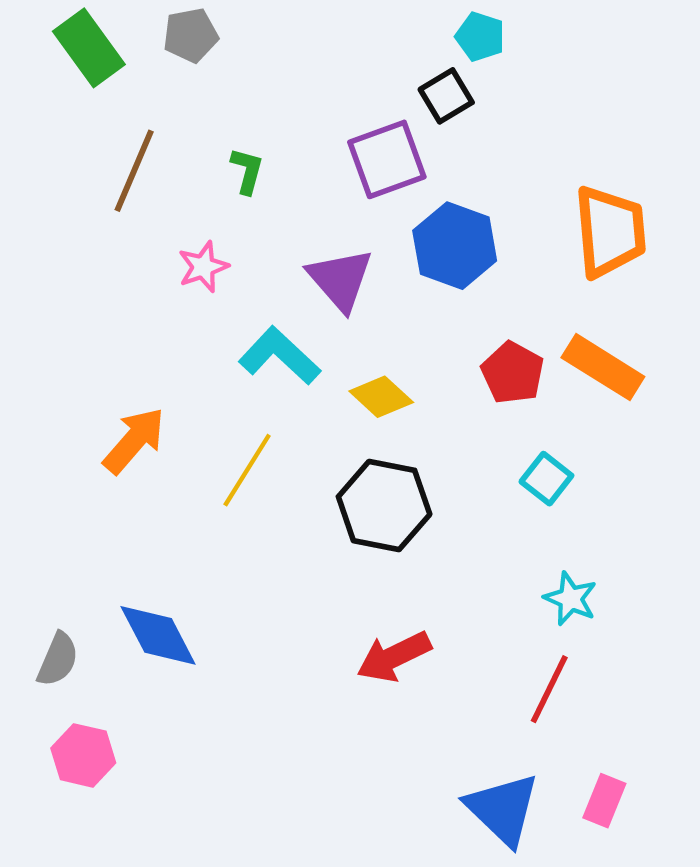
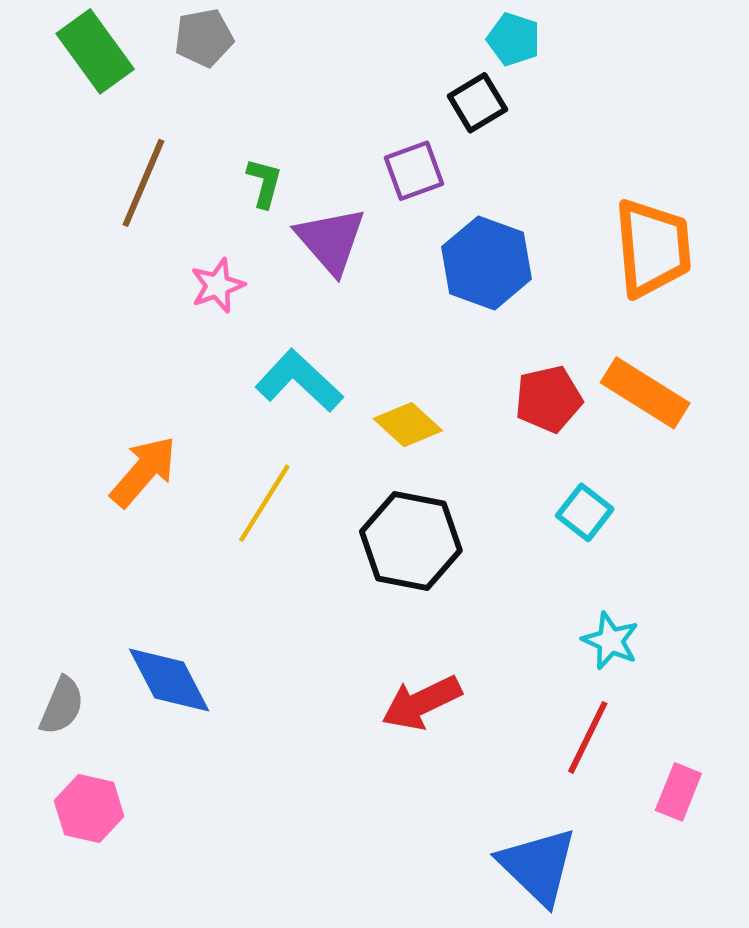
purple square: (387, 159) -> (414, 171), size x0.7
purple triangle: (340, 280) -> (331, 240), moved
red pentagon: (513, 373) -> (548, 399), turned 30
pink rectangle: (604, 801) -> (678, 792), moved

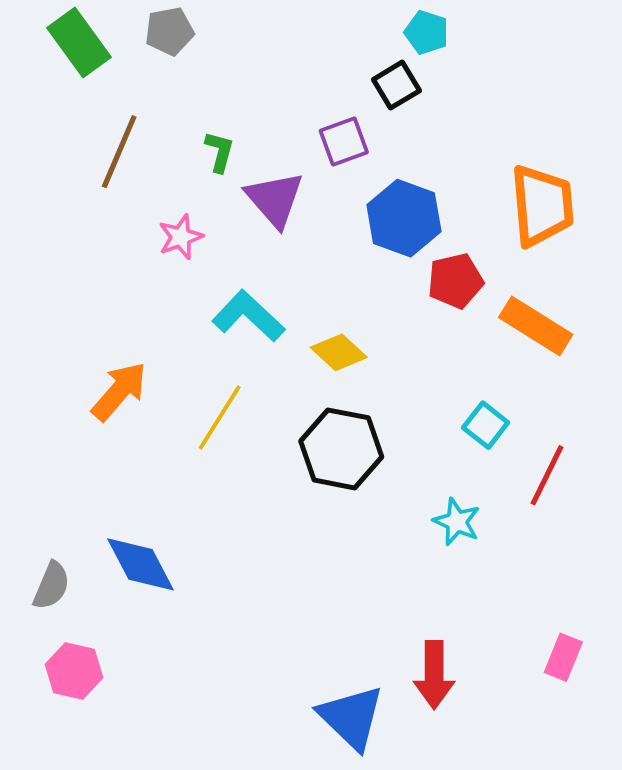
red pentagon: (548, 399) -> (455, 281), moved
cyan star: (610, 641) -> (457, 522), moved
red arrow: (422, 703) -> (434, 675), moved, turned -64
red line: (588, 737) -> (547, 475), moved
blue triangle: (538, 866) -> (351, 717), moved

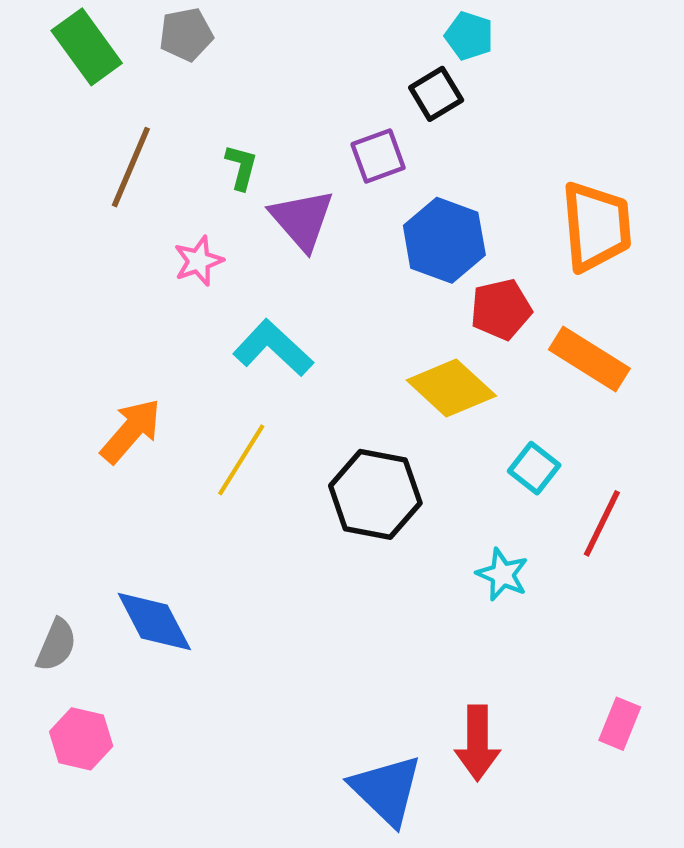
yellow diamond: (339, 352) -> (451, 388), moved, size x1.4

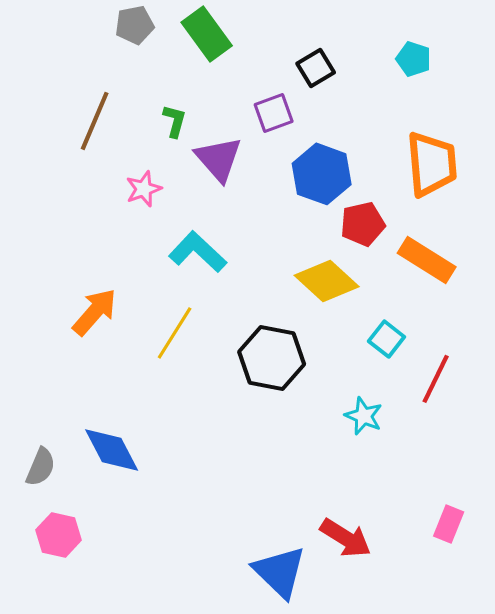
cyan pentagon: (469, 36) -> (414, 59), moved
green rectangle: (87, 47) -> (207, 34), moved
red arrow: (477, 743) -> (346, 538), turned -58

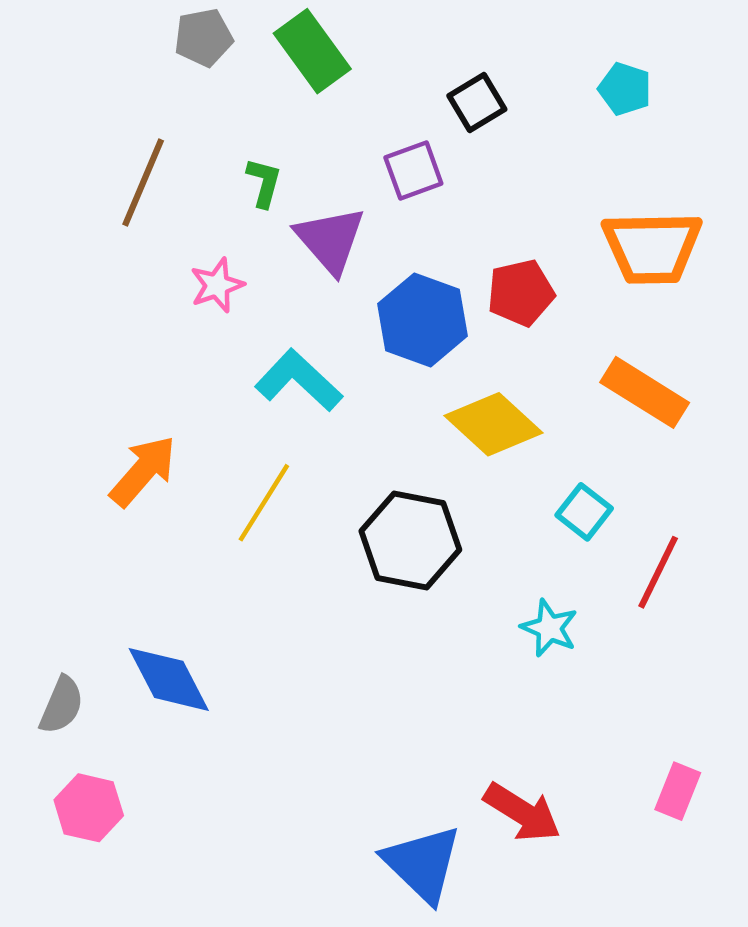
orange trapezoid: (432, 164) -> (652, 247), turned 94
blue hexagon: (322, 174) -> (422, 320), moved
red pentagon: (363, 224) -> (521, 293), moved

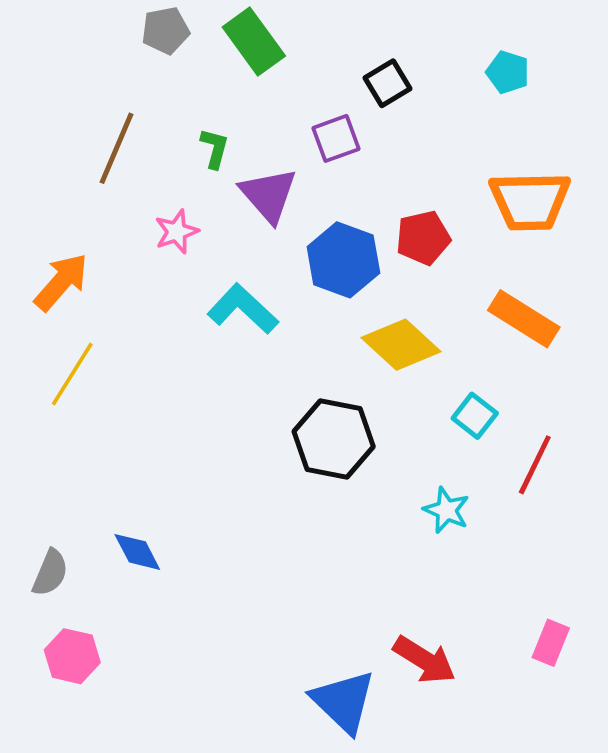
orange arrow: (143, 471) -> (61, 282), moved
yellow line: (264, 503) -> (72, 374), moved
blue diamond: (169, 679) -> (137, 552), size x0.7

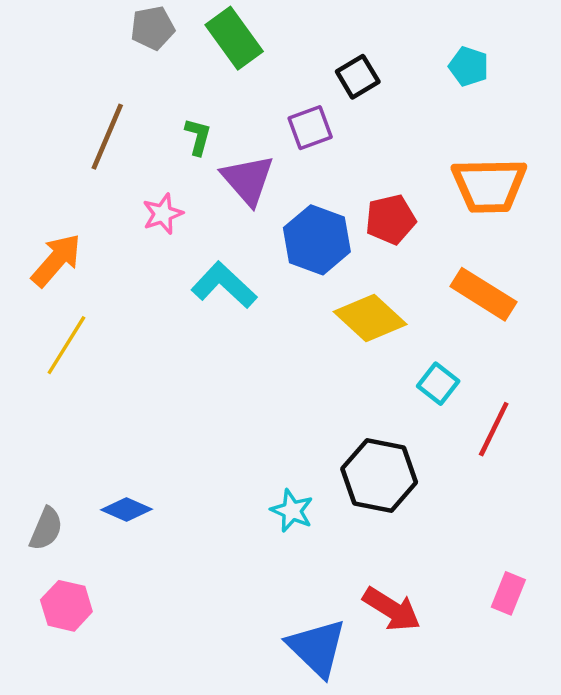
black hexagon: (334, 439) -> (379, 475), moved
cyan star: (446, 510) -> (292, 511), moved
blue diamond: (137, 552) -> (127, 509), turned -39

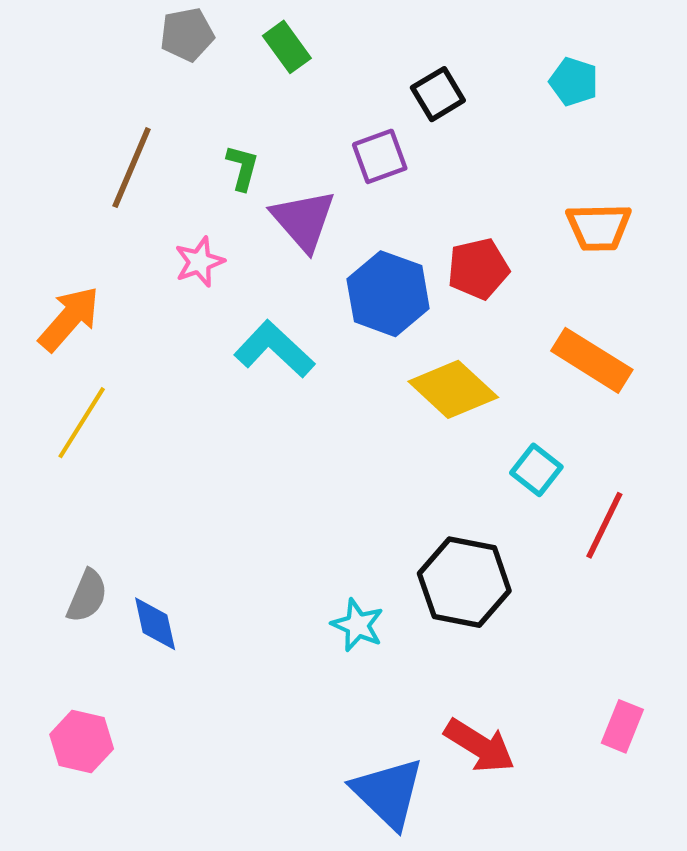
green rectangle: (234, 38) -> (287, 47), size x0.7
orange trapezoid: (489, 185) -> (599, 227), size x0.7
blue diamond: (127, 509) -> (155, 624), turned 54
gray semicircle: (46, 529) -> (87, 596), moved

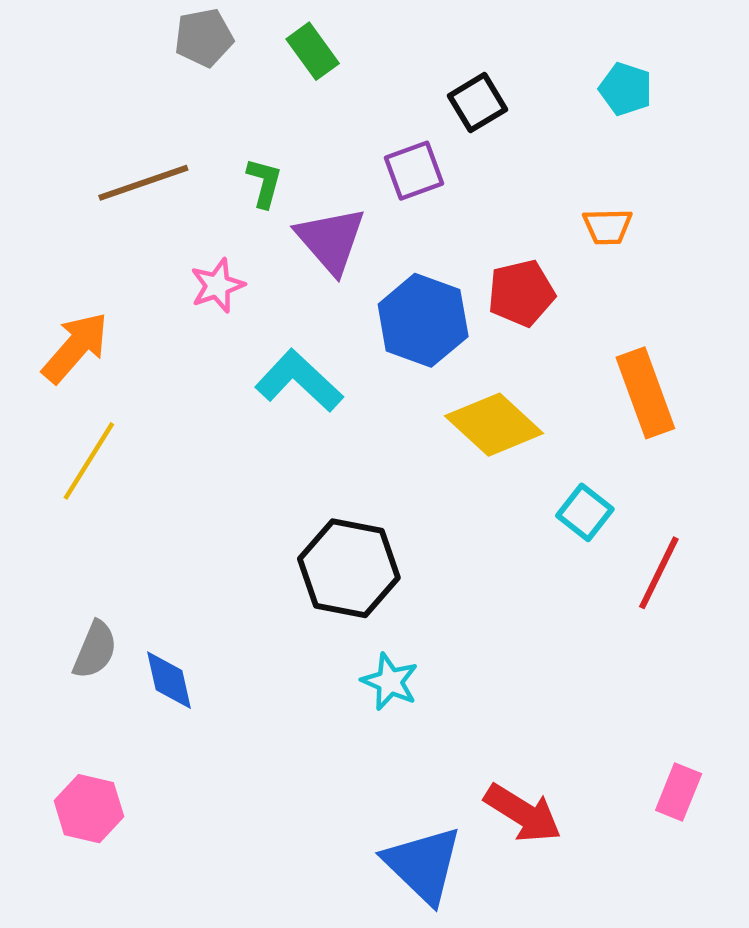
brown line: (132, 168) -> (143, 183), turned 48
orange trapezoid: (599, 227) -> (607, 227), moved, size x0.7
orange rectangle: (592, 360) -> (645, 393), turned 38
black hexagon: (464, 582) -> (349, 568), moved

